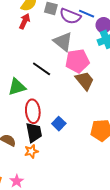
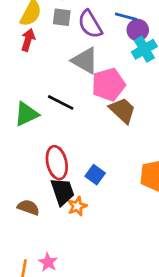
blue line: (87, 14) -> (126, 17), moved
purple semicircle: (70, 16) -> (90, 24), turned 45
green triangle: (17, 87) -> (26, 114), moved
orange star: (31, 151) -> (77, 206), moved

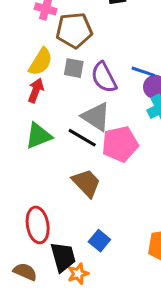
black line: (61, 102) -> (82, 138), moved
brown trapezoid: (122, 110) -> (86, 183), moved
green triangle: (26, 114) -> (38, 136), moved
red ellipse: (57, 163) -> (38, 225), moved

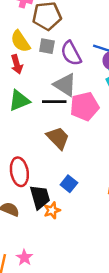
yellow semicircle: (41, 62) -> (20, 41), turned 115
red arrow: (36, 90) -> (17, 64), turned 144
black line: (82, 138) -> (54, 102), turned -30

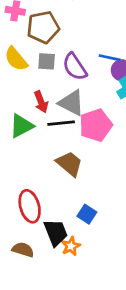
red arrow: (17, 64) -> (41, 102), moved

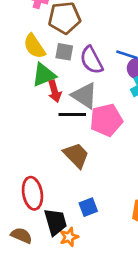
green triangle: (21, 126) -> (44, 75), moved
blue square: (87, 214) -> (88, 207), turned 30

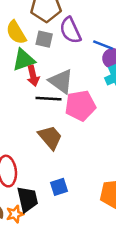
purple semicircle: (91, 60) -> (70, 30), moved
orange star: (69, 237) -> (15, 214), moved

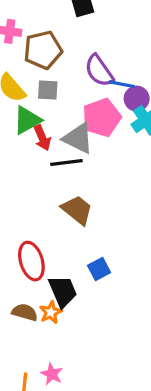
purple semicircle: (70, 30) -> (99, 71), moved
pink pentagon: (80, 106) -> (102, 118), moved

